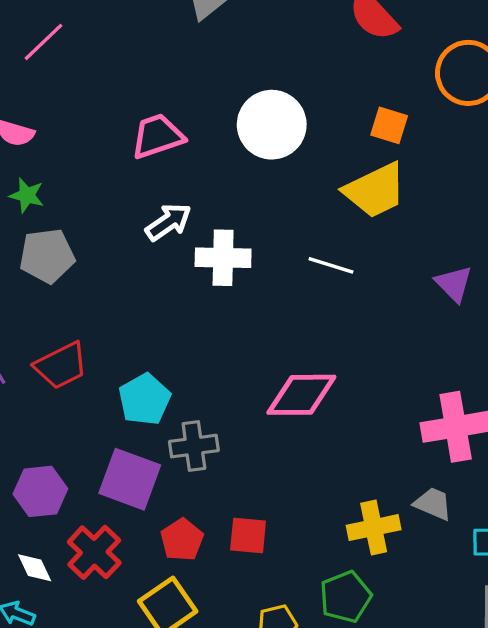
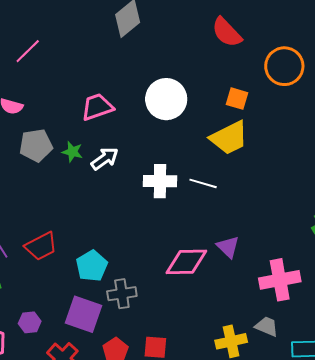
green star: (27, 195) -> (72, 152), moved
gray pentagon: (47, 256) -> (36, 145), moved
white cross: (223, 258) -> (160, 181), moved
purple triangle: (454, 284) -> (228, 247), moved
purple hexagon: (40, 491) -> (30, 322), size x0.7

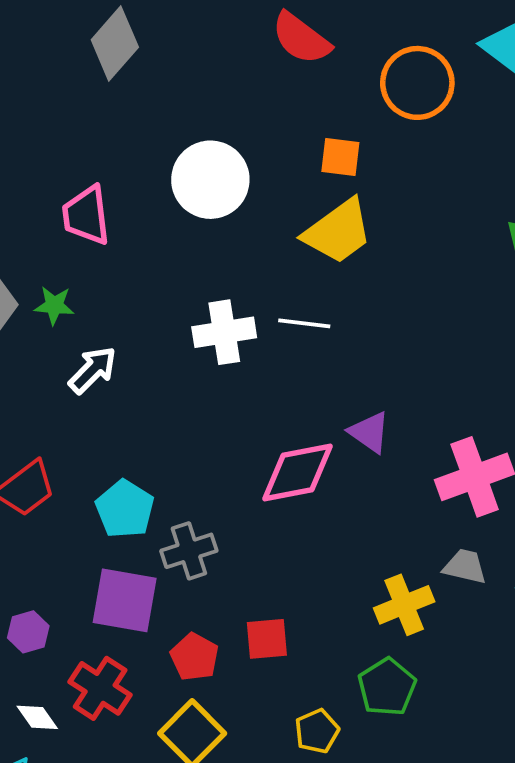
pink trapezoid: (97, 107) -> (86, 215), turned -68
white arrow: (105, 159) -> (93, 370), moved

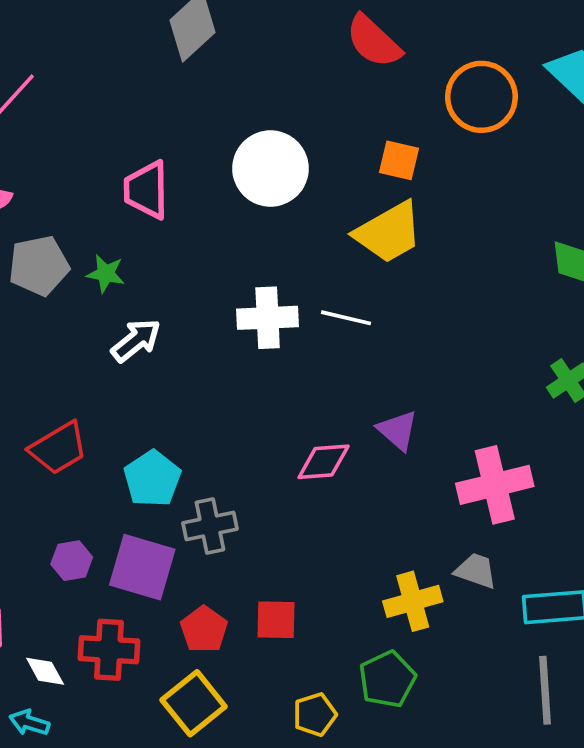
pink diamond: (297, 473) -> (324, 462), size x0.7
purple hexagon: (28, 632) -> (72, 561), moved
red cross: (100, 688) -> (109, 650), turned -36

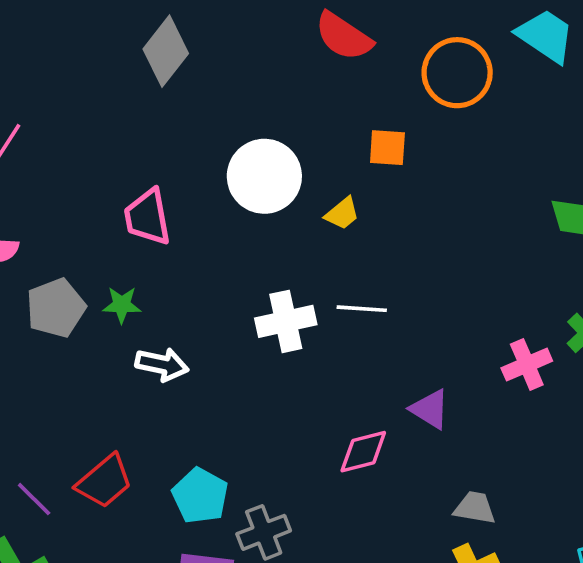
yellow trapezoid: (389, 232) -> (342, 213), moved, size x0.5
white arrow: (136, 340) -> (162, 364), turned 60
pink cross: (495, 485) -> (527, 364), moved, size x0.7
gray trapezoid: (476, 571) -> (475, 508), moved

